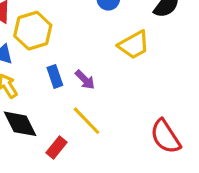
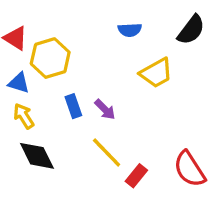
red rectangle: (56, 147) -> (136, 176), moved

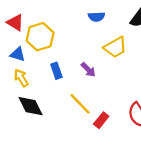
purple arrow: (105, 109) -> (88, 70), moved

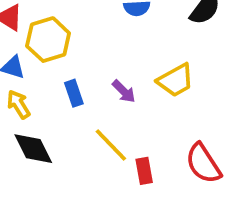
yellow trapezoid: (115, 47) -> (176, 80), moved
red rectangle: (101, 120) -> (144, 171), turned -49

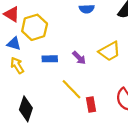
blue rectangle: (74, 93) -> (50, 59), turned -72
black diamond: (33, 149) -> (26, 109), moved, turned 45

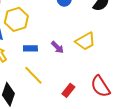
yellow line: (71, 89) -> (33, 75), moved
red rectangle: (91, 105) -> (68, 90), turned 48

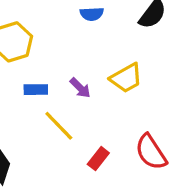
yellow line: (33, 75) -> (59, 126), moved

